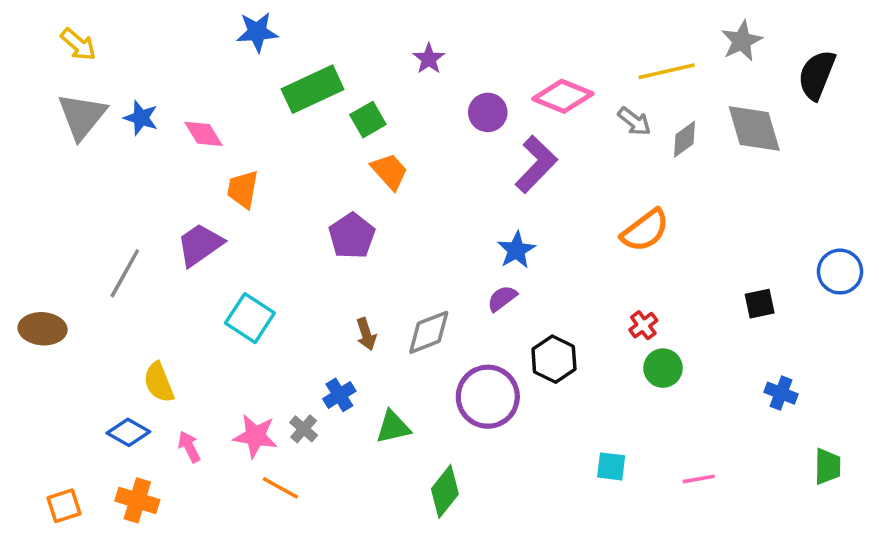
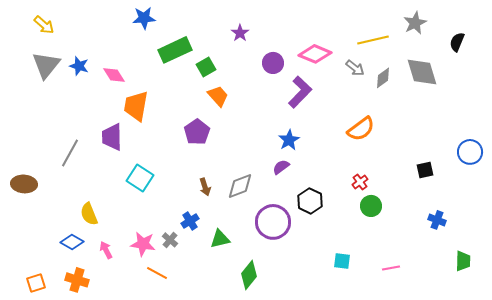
black semicircle: (817, 75) -> (457, 42), size x0.7
orange trapezoid: (243, 189) -> (136, 106), size x1.4
purple trapezoid: (200, 245) -> (112, 137), turned -56

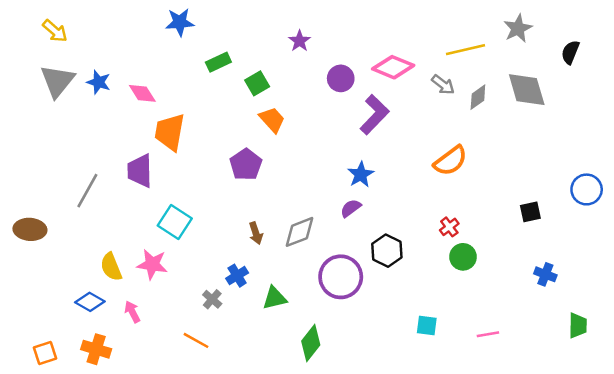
green rectangle: (175, 50) -> (218, 62), size x0.6
pink star: (143, 244) -> (152, 264), moved

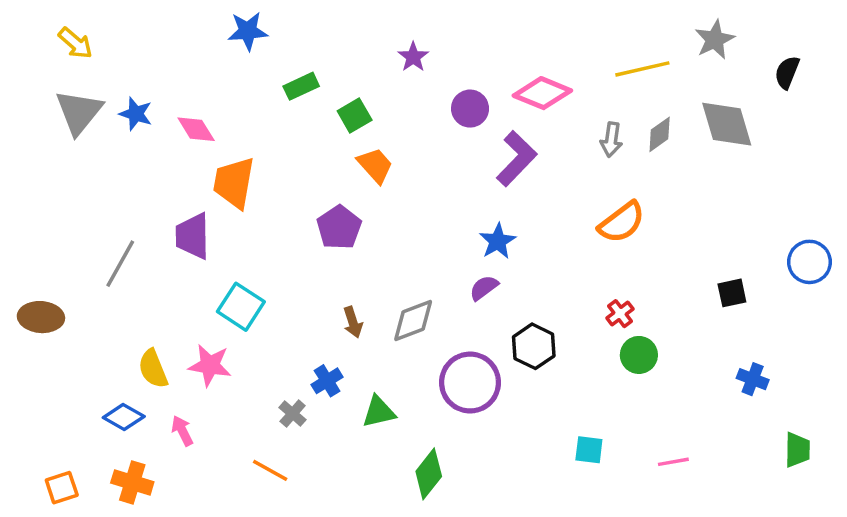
gray arrow: (443, 85) -> (611, 140), moved, turned 60

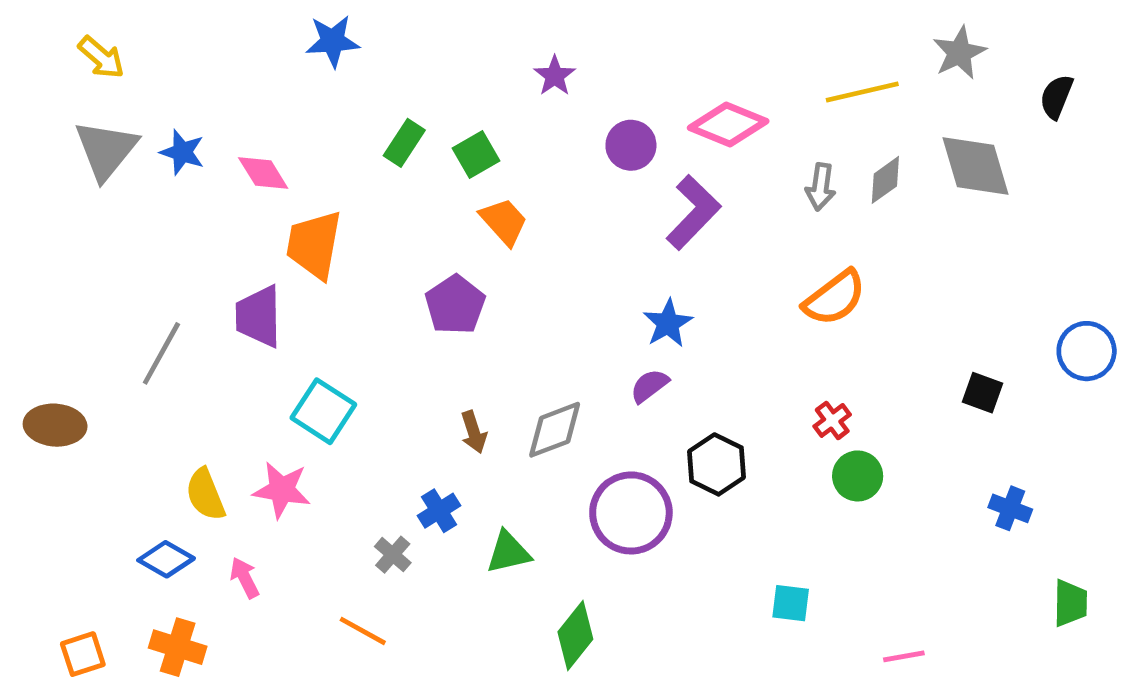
green rectangle: (301, 86) -> (404, 143), moved, turned -32
black square: (732, 293) -> (982, 393), turned 32
pink line: (673, 462) -> (904, 656), moved

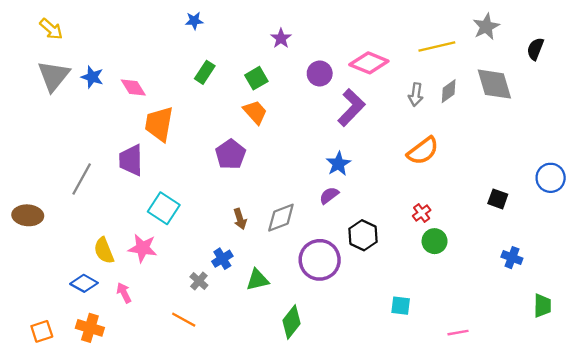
blue star: (333, 41) -> (194, 21), moved, size x0.7
green square: (476, 154) -> (256, 78), moved

